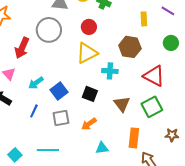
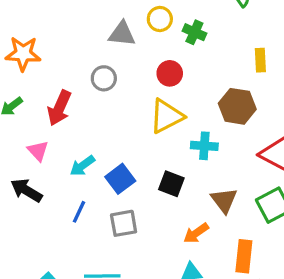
gray circle: (49, 30) -> (104, 78), size x0.6
orange arrow: (89, 124) -> (196, 233), moved

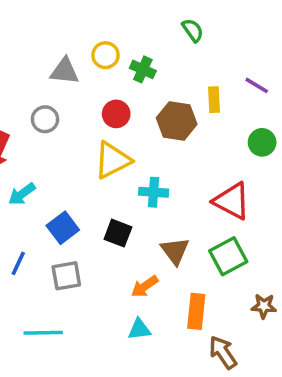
brown hexagon: (237, 106) -> (177, 121), moved
cyan arrow: (82, 166) -> (22, 194), moved

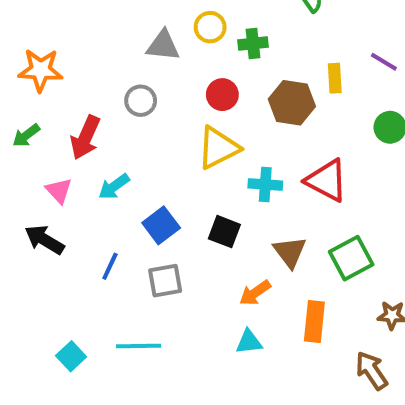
green cross: (143, 69) -> (253, 43), turned -30
red triangle: (232, 201) -> (327, 180), moved
brown arrow: (223, 352) -> (372, 371), moved

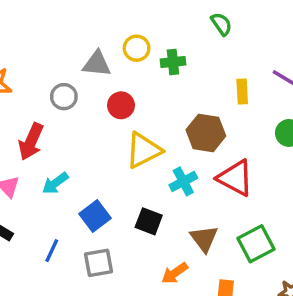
red circle: (222, 95) -> (121, 105), moved
gray circle: (141, 101) -> (64, 97), moved
brown hexagon: (292, 103) -> (206, 133), moved
cyan cross: (265, 185) -> (183, 181), turned -32

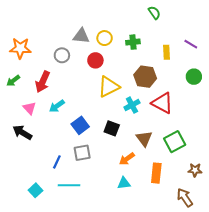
yellow circle: (137, 48) -> (105, 38), moved
green cross: (173, 62) -> (133, 42), moved
blue line: (52, 251) -> (57, 162), moved

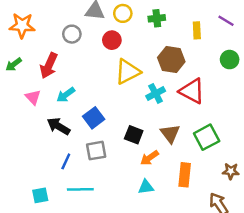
black square: (112, 128) -> (134, 135), moved
black arrow: (22, 132) -> (58, 126), moved
cyan square: (36, 190) -> (40, 195), turned 32

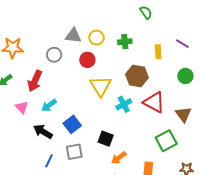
yellow triangle: (128, 72) -> (101, 86), turned -35
brown triangle: (170, 134) -> (183, 114), moved

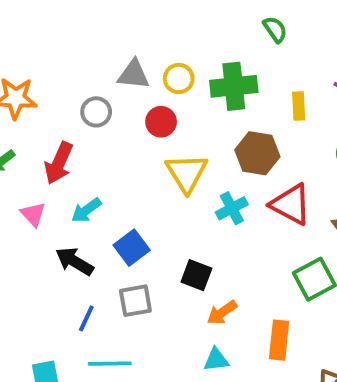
green cross: (125, 42) -> (234, 86), size x1.6

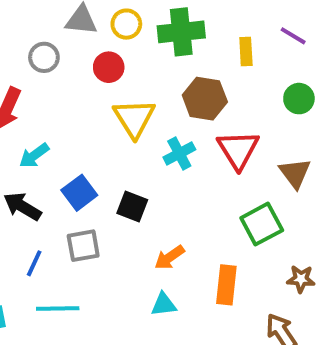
red triangle: (291, 204) -> (238, 150), turned 30
black square: (196, 275) -> (132, 206), moved

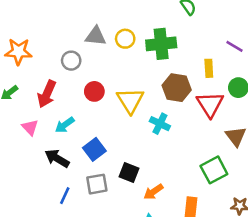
yellow rectangle: (246, 51) -> (209, 68), moved
red circle: (109, 67) -> (94, 91), moved
red triangle: (238, 150) -> (210, 104), moved
cyan cross: (179, 153) -> (160, 124), turned -36
black square: (132, 206) -> (129, 172), moved

